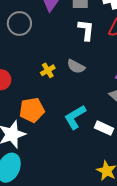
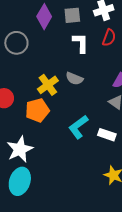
yellow cross: (48, 70) -> (48, 85), size x1.5
orange pentagon: (32, 110) -> (37, 110), moved

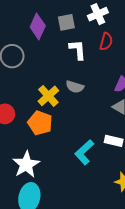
orange pentagon: (37, 110) -> (40, 123), turned -30
cyan L-shape: (78, 127) -> (84, 152), moved

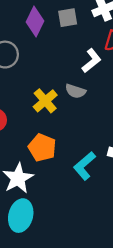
white L-shape: (78, 50) -> (91, 61), moved, turned 55
orange pentagon: (40, 123) -> (42, 148), moved

